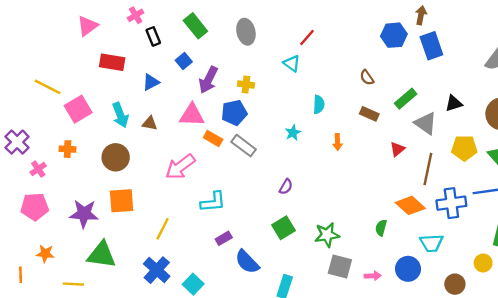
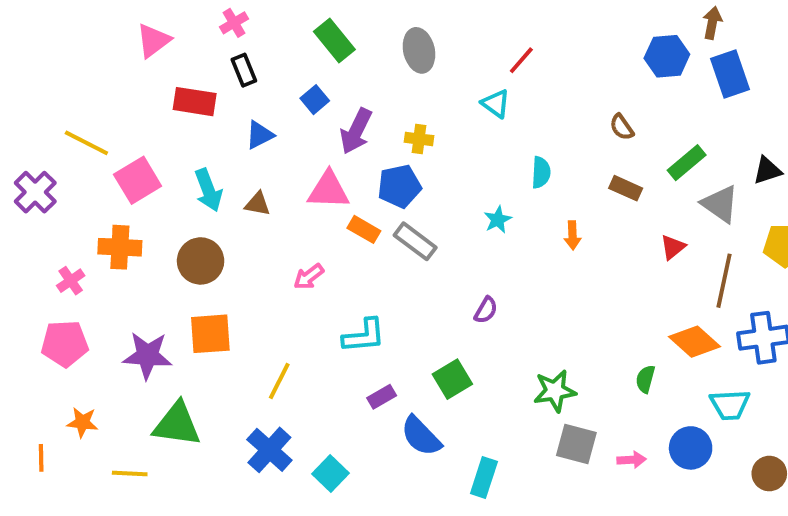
black rectangle: (153, 36) -> (244, 70), moved
purple cross: (17, 142) -> (35, 192), moved
orange cross: (68, 149) -> (120, 247), size x1.5
pink arrow: (180, 167) -> (309, 277), size x0.6
green square: (284, 228) -> (452, 379), moved

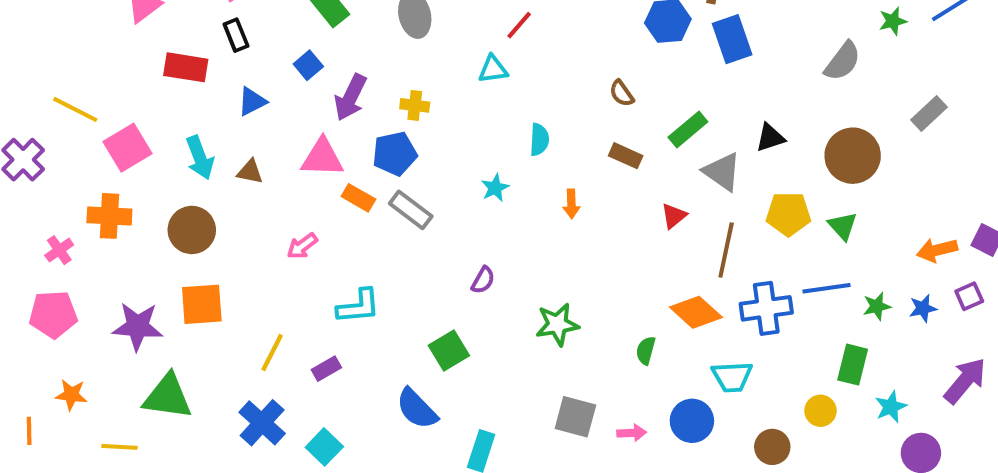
cyan triangle: (496, 104) -> (493, 69), turned -44
green star: (555, 391) -> (557, 324), moved
purple rectangle: (382, 397) -> (326, 369), moved

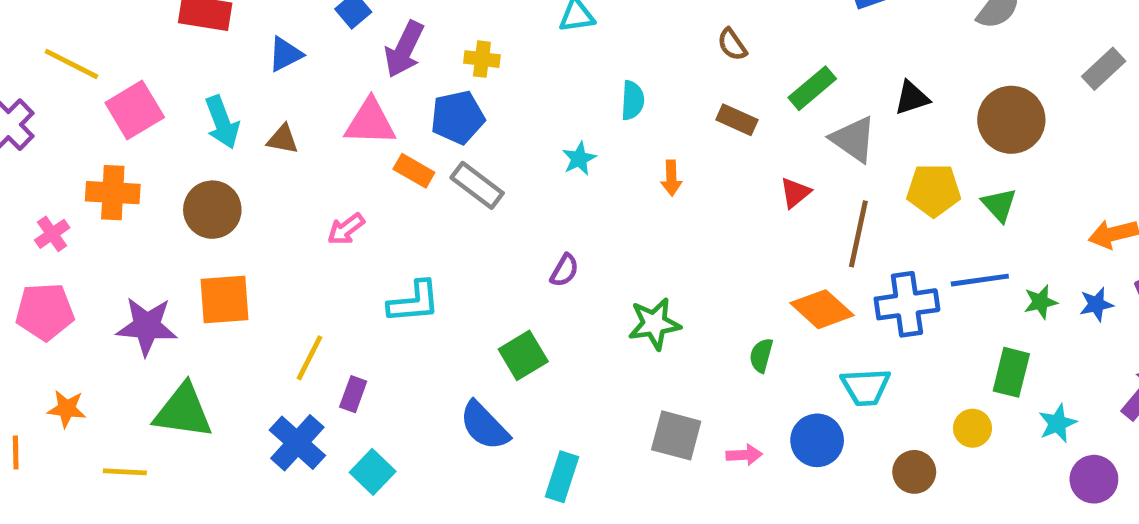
purple rectangle: (326, 369) -> (353, 394), moved, turned -40

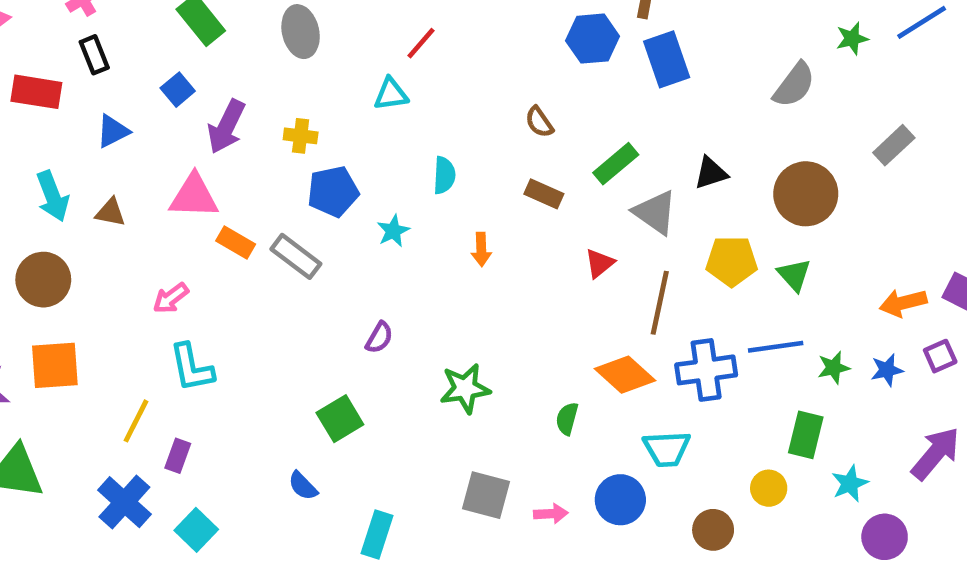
blue pentagon: (458, 117) -> (333, 192), moved
cyan L-shape: (414, 302) -> (192, 368), moved, turned 84
blue semicircle: (484, 426) -> (303, 486), size x0.6

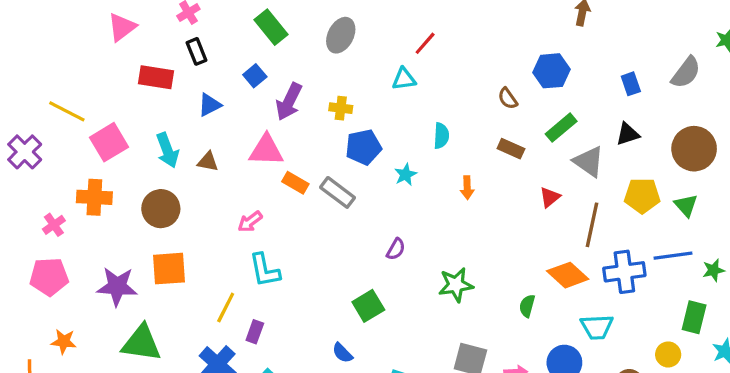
gray ellipse: (301, 32) -> (341, 35), turned 40
blue hexagon: (593, 39) -> (551, 71), moved
blue rectangle: (667, 59) -> (631, 84), moved, size x0.6

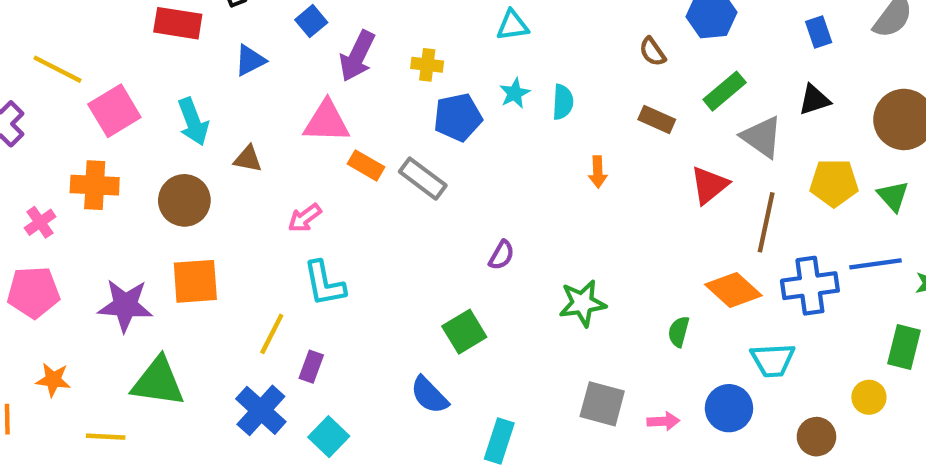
brown triangle: (208, 162) -> (248, 159), moved
cyan star: (406, 175) -> (515, 93), moved
red triangle: (550, 197) -> (709, 185), size x1.4
blue semicircle: (342, 353) -> (429, 395), size x1.4

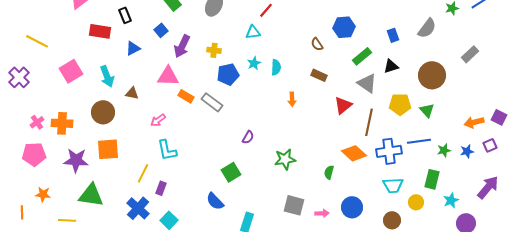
yellow line: (58, 69) -> (37, 41), moved
green rectangle: (725, 91) -> (362, 56), moved
orange cross: (95, 185) -> (62, 123), moved
cyan trapezoid: (773, 360) -> (393, 185), moved

